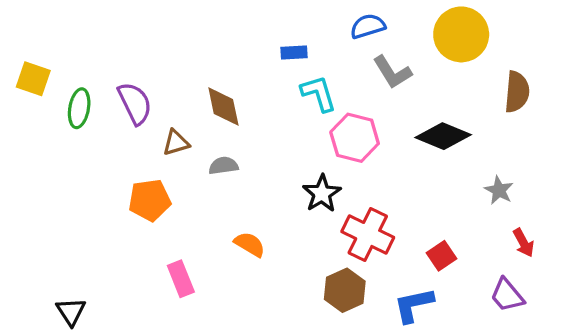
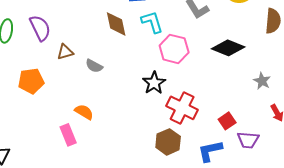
brown diamond: (223, 107) -> (116, 24), moved
gray semicircle: (223, 166) -> (94, 66), turned -144
orange pentagon: (150, 200) -> (31, 81), moved
orange semicircle: (250, 244) -> (84, 112), moved
purple trapezoid: (507, 295) -> (248, 140), moved, turned -45

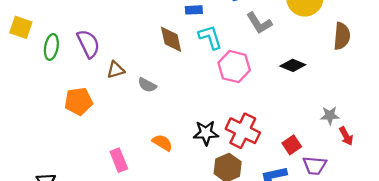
black diamond: (228, 48) -> (293, 65), size x0.7
gray star: (262, 81) -> (330, 115), moved, turned -30
black star: (154, 83) -> (206, 133), moved, turned 30
orange semicircle: (84, 112) -> (162, 143), moved

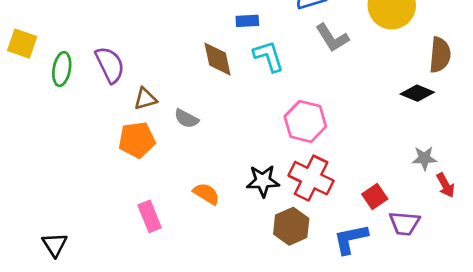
black diamond: (293, 65) -> (417, 93), moved
pink hexagon: (234, 67) -> (305, 121), moved
orange pentagon: (79, 101) -> (137, 140), moved

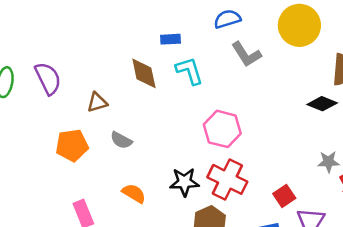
brown triangle: (145, 99) -> (97, 102), moved
gray semicircle: (186, 119) -> (121, 140), moved

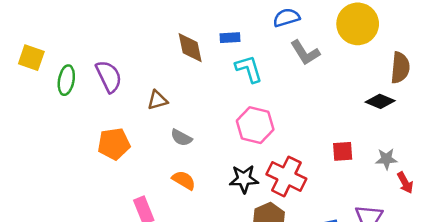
brown diamond: (144, 73) -> (190, 48), moved
pink hexagon: (222, 129) -> (255, 125), moved
orange pentagon: (72, 145) -> (114, 144), moved
orange semicircle: (134, 193) -> (184, 180), moved
red square: (284, 196) -> (343, 151), moved, turned 30

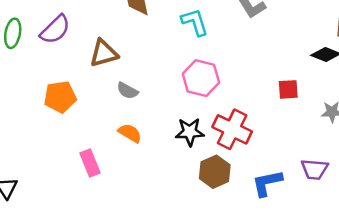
purple semicircle: (109, 76) -> (55, 30), turned 72
brown triangle: (158, 100) -> (104, 53), size x1.4
red square: (343, 151) -> (288, 89), moved

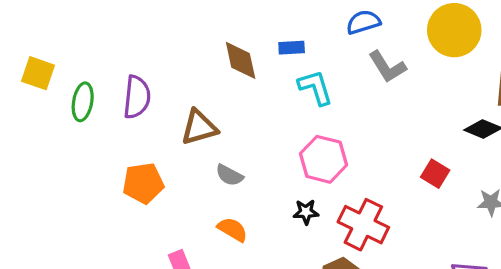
purple semicircle: (55, 30) -> (137, 97), turned -40
red square: (288, 89) -> (435, 174), turned 35
black star: (190, 132) -> (306, 212), moved, size x0.7

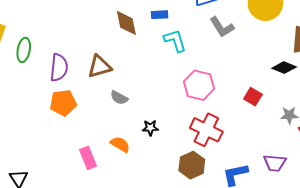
purple semicircle: (137, 97) -> (59, 68), moved
pink hexagon: (323, 159) -> (199, 85), moved
black star: (306, 212) -> (150, 128), moved
orange semicircle: (233, 229) -> (120, 144), moved

